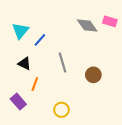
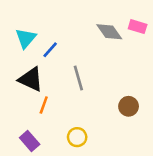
black triangle: (24, 64) -> (31, 79), size x1.5
brown circle: (93, 75) -> (129, 106), moved
purple rectangle: (18, 102) -> (30, 141), moved

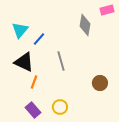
pink rectangle: (138, 27) -> (107, 10), moved, turned -32
gray diamond: (109, 32) -> (85, 25), turned 45
purple rectangle: (30, 141) -> (33, 110), moved

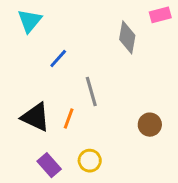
cyan triangle: (20, 30) -> (30, 21), moved
black triangle: (24, 62) -> (36, 117), moved
orange line: (34, 82) -> (69, 119), moved

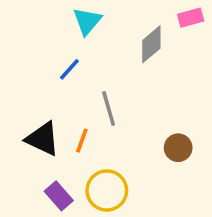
cyan triangle: (30, 21) -> (87, 21), moved
gray diamond: (127, 37) -> (151, 44), turned 40
yellow circle: (90, 161) -> (107, 190), size x1.5

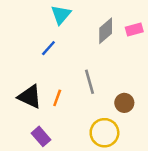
pink rectangle: (191, 18) -> (134, 29), moved
gray line: (109, 108) -> (90, 82), moved
yellow circle: (107, 190) -> (104, 133), moved

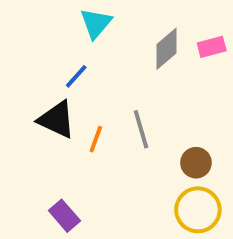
black triangle: (30, 97) -> (57, 120), moved
orange line: (57, 98) -> (96, 139), moved
yellow circle: (104, 133) -> (198, 210), moved

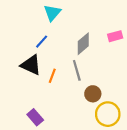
pink rectangle: (212, 47) -> (115, 36), moved
gray diamond: (167, 49) -> (83, 44), moved
brown circle: (196, 163) -> (93, 94), moved

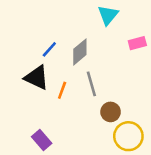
cyan triangle: (52, 13) -> (108, 15), moved
gray diamond: (83, 44) -> (80, 52), moved

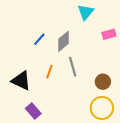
black triangle: (37, 78) -> (21, 81), moved
brown circle: (111, 112) -> (103, 82), moved

